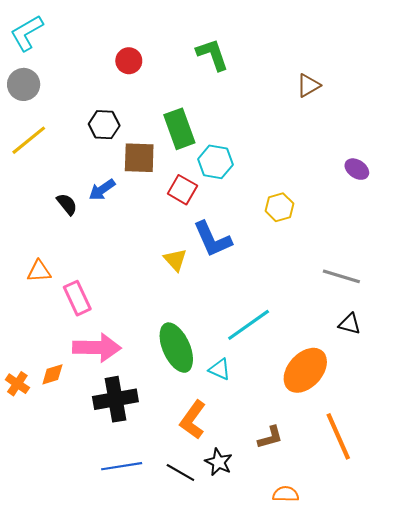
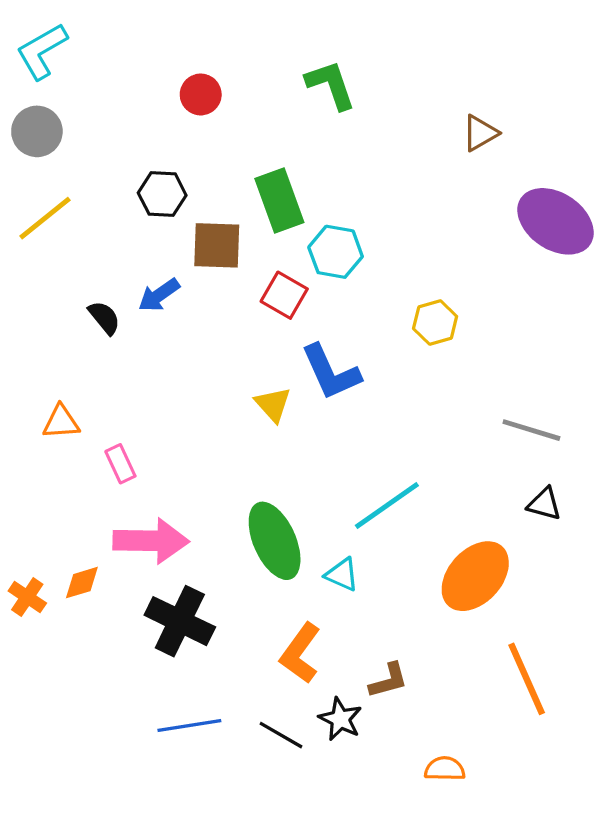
purple ellipse: (357, 169) -> (556, 221), moved, size x2.0
pink rectangle: (77, 298) -> (120, 464), size x0.7
black cross: (115, 399) -> (180, 621), turned 36
brown L-shape: (270, 437) -> (389, 680), moved

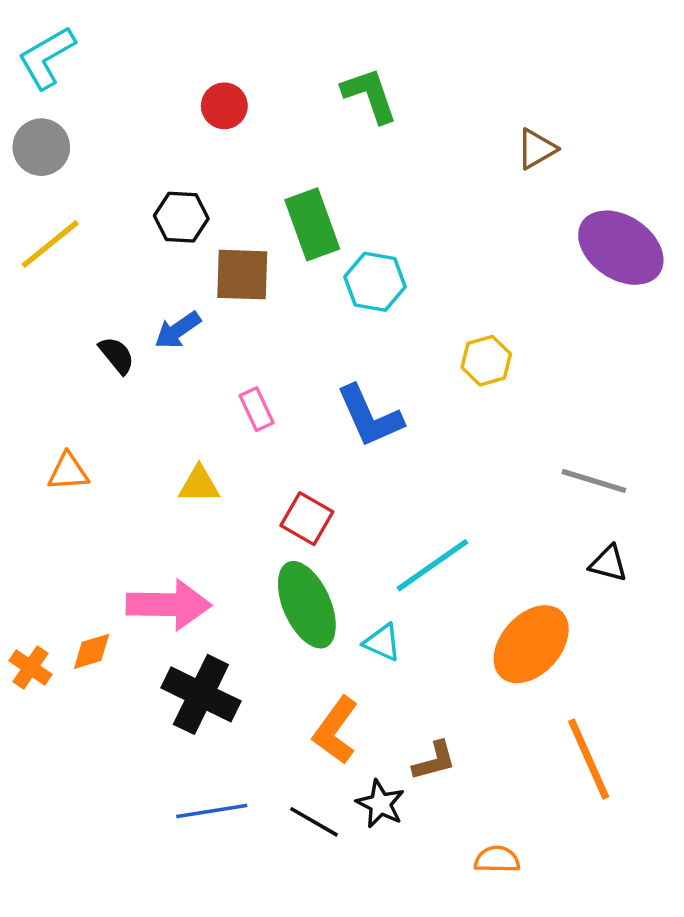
red square: (284, 295) -> (307, 519), moved
yellow triangle: (273, 404) -> (199, 484), moved, turned -48
pink rectangle: (120, 464) -> (257, 409), moved

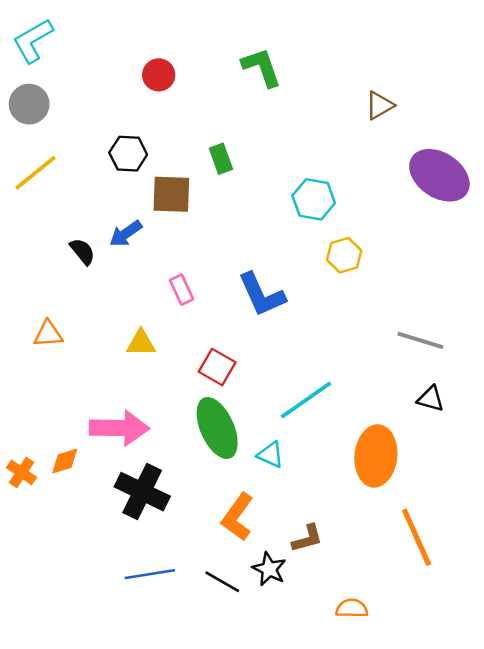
green rectangle: (312, 224) -> (221, 159), size x0.6
cyan hexagon: (375, 282) -> (314, 199), moved
orange ellipse: (531, 644) -> (376, 456), turned -36

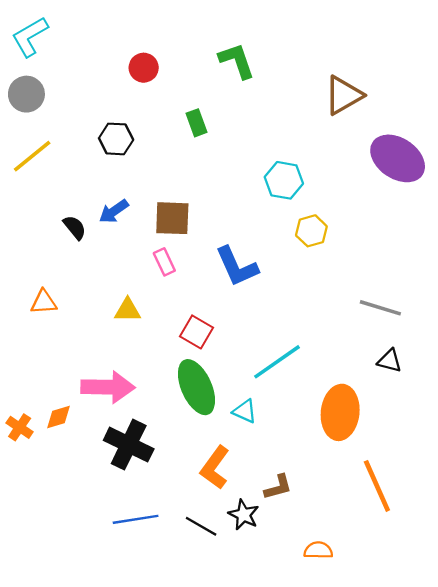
brown triangle: (380, 105) -> (344, 95), size x1.5
green rectangle: (221, 159) -> (196, 123), moved
brown square: (171, 194) -> (172, 218), moved

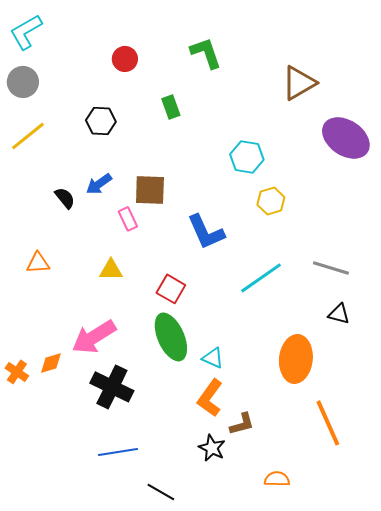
pink rectangle: (164, 262) -> (128, 219), moved
cyan line: (277, 362) -> (261, 278), moved
pink arrow: (108, 387) -> (94, 337), turned 147
orange L-shape: (215, 468) -> (210, 398), moved
black line: (201, 526) -> (161, 492), moved

